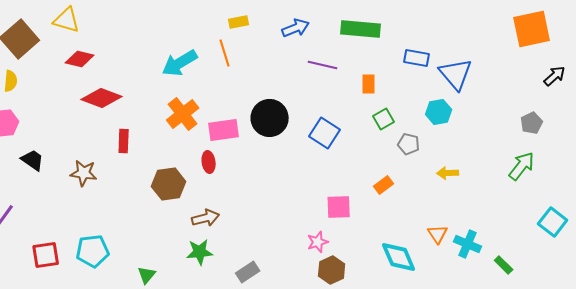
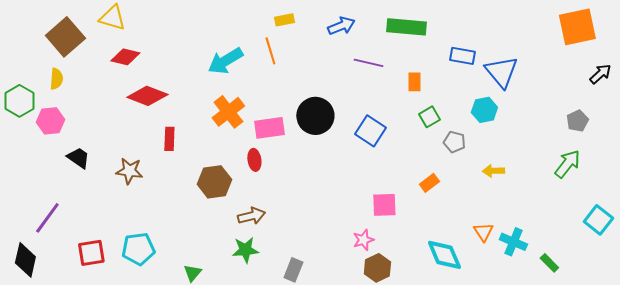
gray rectangle: (248, 272) -> (293, 270), turned -35

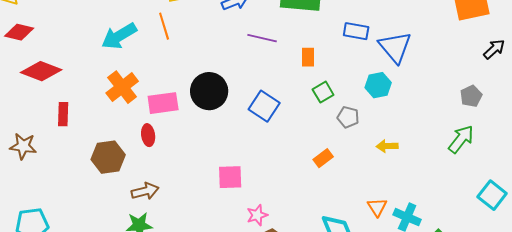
pink square: (384, 205) -> (230, 177), moved

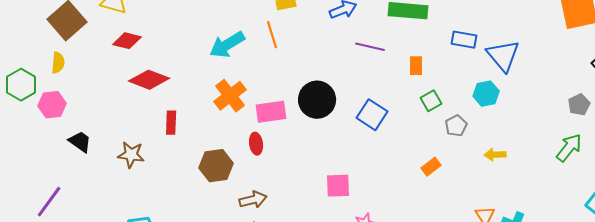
gray pentagon: (348, 117) -> (456, 126), turned 30

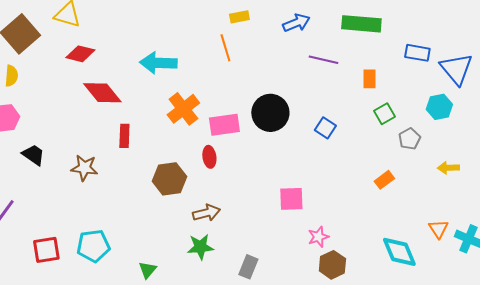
cyan arrow: (227, 45) -> (158, 63), moved, turned 33
red diamond: (149, 80) -> (102, 93), turned 30
blue square: (372, 115) -> (325, 128), size x0.7

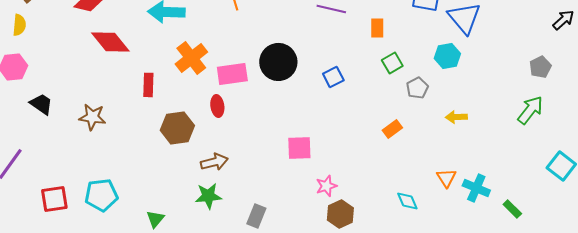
blue square: (325, 128) -> (333, 77), turned 30
red rectangle: (124, 136) -> (148, 85), moved
cyan diamond: (399, 252) -> (407, 201), size x0.6

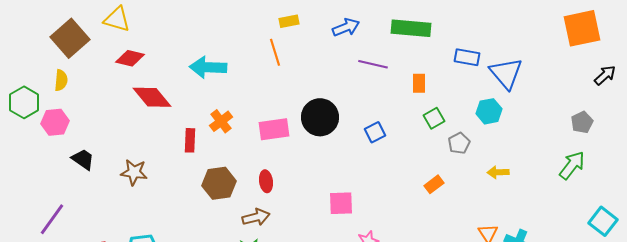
orange cross: (191, 58) -> (221, 121), moved, size x0.7
red ellipse: (217, 106) -> (266, 181), moved

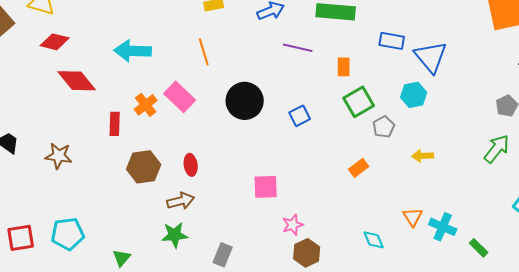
orange line: (275, 52) -> (204, 52), moved
green square: (434, 118) -> (359, 102), size x1.4
pink rectangle: (274, 129) -> (180, 97), moved, turned 52

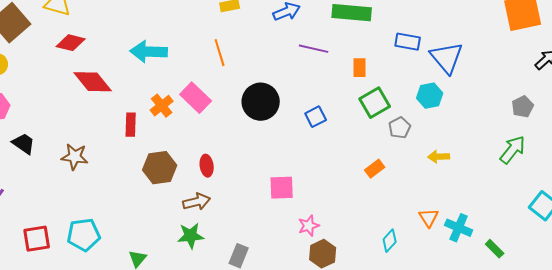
cyan diamond: (374, 240) -> (390, 241), turned 65

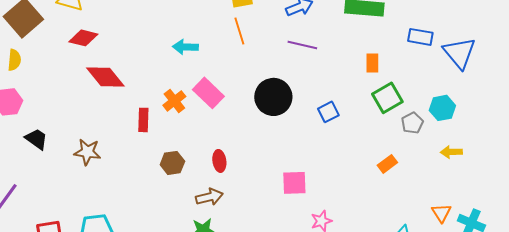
purple line: (314, 49) -> (302, 45), moved
cyan arrow: (149, 52) -> (185, 47), moved, size x0.7
orange line: (220, 53) -> (239, 31), moved
cyan hexagon: (430, 96) -> (442, 108), moved
brown hexagon: (160, 168) -> (172, 163), size x0.7

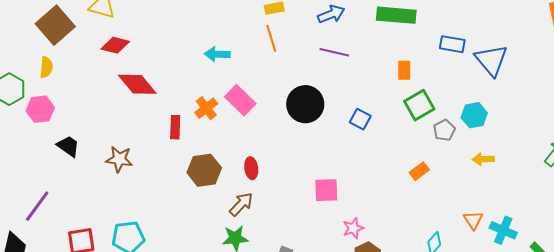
blue square: (328, 112) -> (360, 119), turned -35
brown hexagon: (172, 163) -> (204, 170), size x1.4
brown arrow: (209, 197) -> (241, 204), turned -32

